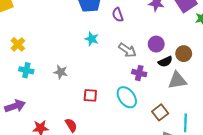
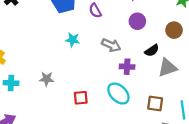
purple circle: (156, 44) -> (137, 21), moved
brown circle: (184, 54) -> (174, 30), moved
brown square: (160, 112) -> (155, 103), turned -35

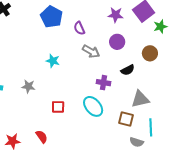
cyan star: (73, 40) -> (53, 61), moved
gray arrow: (111, 45) -> (91, 51), moved
gray triangle: (167, 68) -> (140, 99), moved

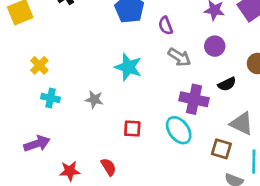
cyan star: (53, 61) -> (128, 67), size x1.5
purple cross: (103, 83) -> (194, 99), size x1.5
gray triangle: (140, 99) -> (242, 124), turned 36

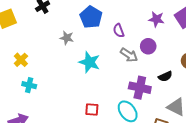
purple circle: (215, 46) -> (148, 46), moved
gray star: (94, 99) -> (67, 38), moved

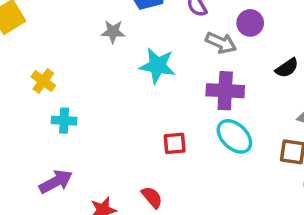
purple cross: (140, 88) -> (225, 91), moved

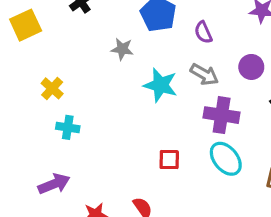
purple circle: (250, 23) -> (251, 67), moved
gray arrow: (221, 43) -> (204, 74), moved

